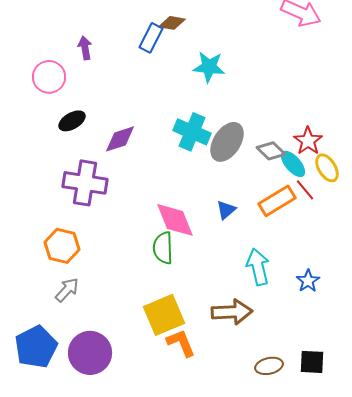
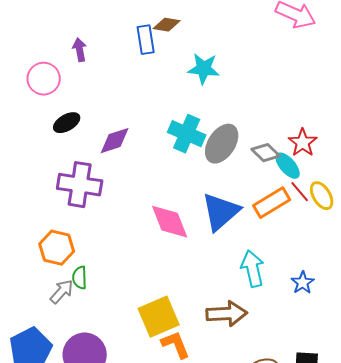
blue rectangle: (151, 38) -> (146, 40), turned -36
yellow ellipse: (327, 168) -> (322, 196), moved
blue triangle: (226, 210) -> (221, 212), size x2.0
green semicircle: (163, 248) -> (80, 278), moved, size x0.7

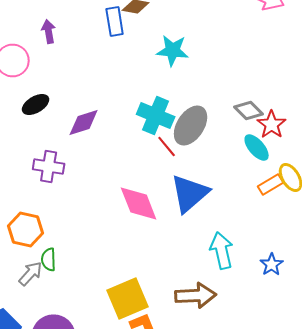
gray diamond: (266, 153) -> (249, 110), moved
purple cross: (80, 185) -> (49, 166), size x0.7
red line: (300, 192) -> (167, 146), moved
orange rectangle: (272, 203) -> (271, 184), moved, size x0.7

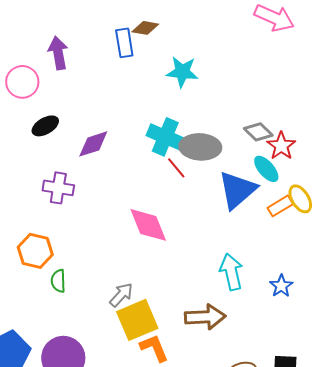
purple arrow: (49, 32) -> (58, 53), size x1.4
gray ellipse: (191, 126) -> (200, 147), turned 60
blue triangle: (190, 194) -> (237, 190), moved
gray arrow: (31, 274) -> (121, 295), moved

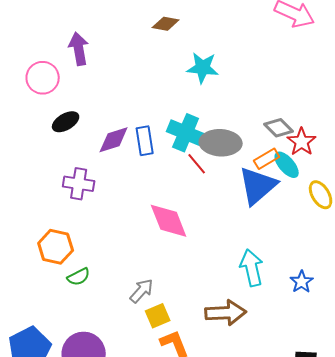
blue rectangle: (124, 43) -> (145, 141), moved
orange rectangle: (280, 206) -> (267, 159), moved
green semicircle: (58, 281) -> (79, 277), turned -115
yellow square: (137, 320) -> (158, 316), size x0.6

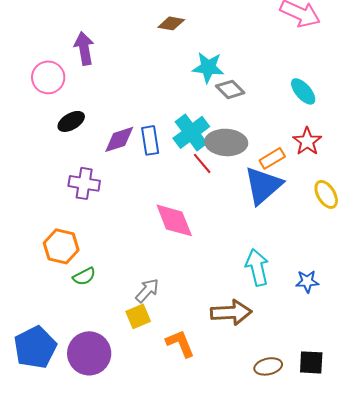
gray diamond: (279, 128) -> (230, 89), moved
cyan cross: (186, 133) -> (191, 132), turned 30
cyan ellipse: (287, 165) -> (303, 91), moved
blue star: (302, 282) -> (307, 281), turned 30
yellow square: (158, 316) -> (138, 316), moved

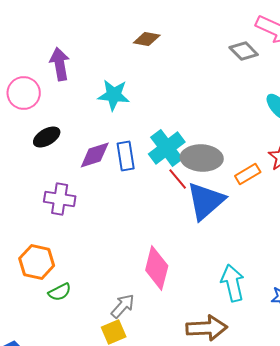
cyan star: (208, 67) -> (114, 95), moved
gray diamond: (230, 89) -> (244, 51), moved
blue triangle: (263, 185) -> (206, 201), moved
pink diamond: (174, 220) -> (157, 268), moved, turned 36

